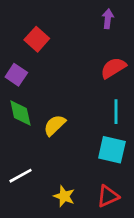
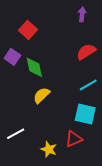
cyan line: (116, 112) -> (88, 85), turned 60
green diamond: (20, 113) -> (34, 67), moved
red triangle: (108, 196) -> (74, 139), moved

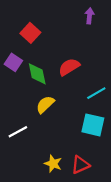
red semicircle: (86, 52) -> (69, 67), moved
white line: (16, 134) -> (18, 132), moved
red triangle: (74, 139) -> (80, 165), moved

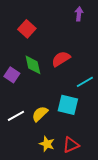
purple square: (13, 62) -> (12, 75), moved
yellow semicircle: (45, 104) -> (40, 114), moved
cyan square: (93, 125) -> (68, 105), moved

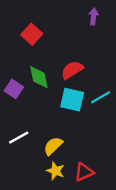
cyan square: (68, 105) -> (72, 100), moved
yellow semicircle: (40, 114) -> (53, 146), moved

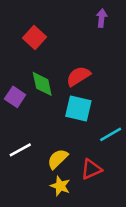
cyan line: (101, 97) -> (111, 134), moved
red triangle: (84, 172) -> (91, 169), moved

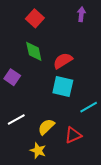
red square: (34, 37) -> (35, 18), moved
green diamond: (42, 84) -> (34, 51), moved
yellow star: (60, 186) -> (38, 151), moved

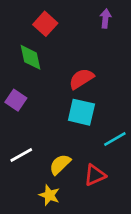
green diamond: (34, 51) -> (31, 57), moved

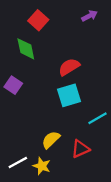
purple arrow: (106, 18) -> (89, 16), turned 56
cyan square: (81, 112) -> (69, 95), turned -30
white line: (21, 155) -> (18, 163), moved

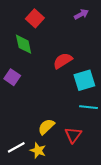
cyan square: (69, 95) -> (84, 80), moved
cyan line: (97, 118) -> (89, 107), turned 36
red triangle: (80, 149) -> (73, 135), turned -30

